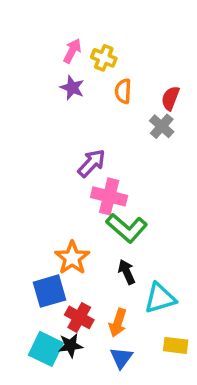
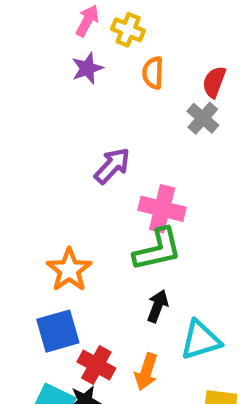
purple star: (72, 88) -> (87, 68), turned 30
pink cross: (109, 196) -> (162, 209), moved
green L-shape: (127, 228) -> (158, 250), turned -54
orange star: (72, 258) -> (69, 270), moved
black arrow: (127, 272) -> (158, 306), turned 45

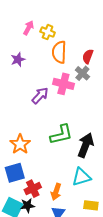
purple star: (87, 68) -> (18, 60), moved
orange semicircle: (153, 73) -> (59, 52), size x1.5
pink cross: (162, 209) -> (63, 84), moved
black arrow: (158, 306) -> (86, 145), moved, size x1.6
red cross: (96, 365) -> (33, 189), turned 35

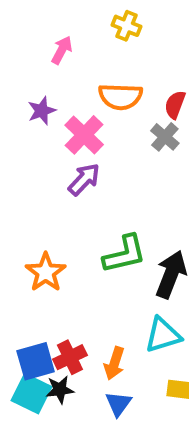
yellow cross: (48, 32) -> (126, 26), moved
orange semicircle: (59, 52) -> (120, 97), turned -90
pink cross: (63, 84) -> (84, 135), moved, turned 30
blue square: (15, 173) -> (36, 361), moved

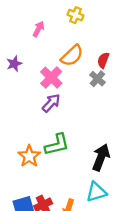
orange semicircle: (120, 97) -> (72, 56), turned -45
purple star: (42, 111) -> (14, 64), moved
green L-shape: (124, 254) -> (57, 145), moved

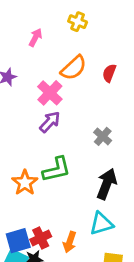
gray cross: (97, 79) -> (103, 136), moved

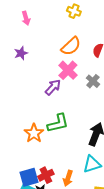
pink arrow: (35, 37) -> (26, 18), moved, turned 136
pink cross: (50, 93) -> (68, 70), moved
gray cross: (103, 136) -> (93, 81), moved

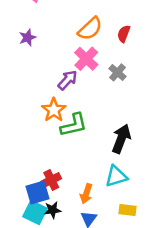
orange star: (34, 133) -> (54, 110), moved
red cross: (46, 175) -> (51, 180), moved

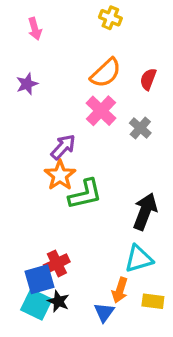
purple arrow: (68, 80) -> (63, 147), moved
orange arrow: (86, 194) -> (120, 290), moved
black star: (52, 210) -> (58, 301), turned 30

